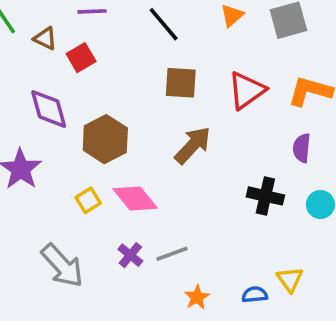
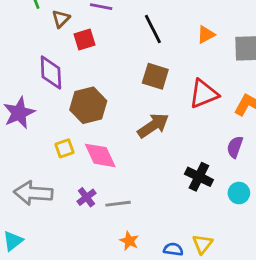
brown triangle: (45, 39) -> (61, 19), turned 36
gray arrow: (62, 266) -> (33, 193), turned 123
orange star: (197, 297) -> (129, 241), turned -30

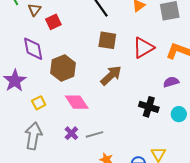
purple semicircle: (235, 147) -> (171, 82), turned 63
yellow square: (64, 148) -> (39, 103), moved
gray arrow: (33, 193) -> (33, 136), turned 104

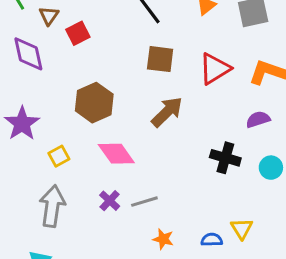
purple diamond: (33, 49) -> (28, 54), moved

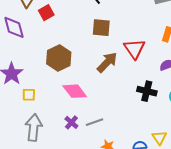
red triangle: (215, 69) -> (134, 49), moved, turned -30
yellow square: (59, 156) -> (29, 95), moved, turned 32

